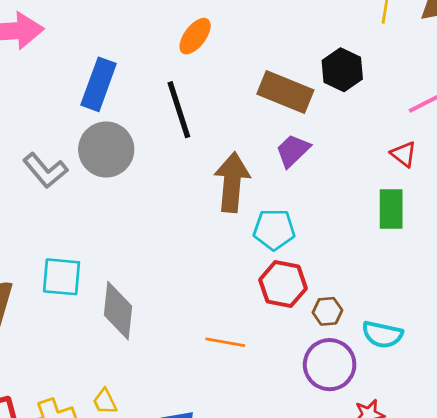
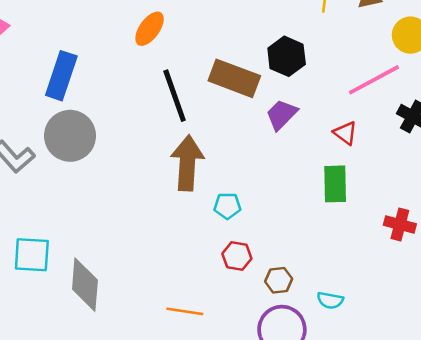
black line: (179, 110) -> (175, 96), moved
purple trapezoid: (293, 151) -> (282, 115), moved
cyan pentagon: (274, 229) -> (227, 206), size x0.7
red hexagon: (283, 284) -> (237, 256), size x0.7
cyan semicircle: (382, 334) -> (330, 300), size x0.7

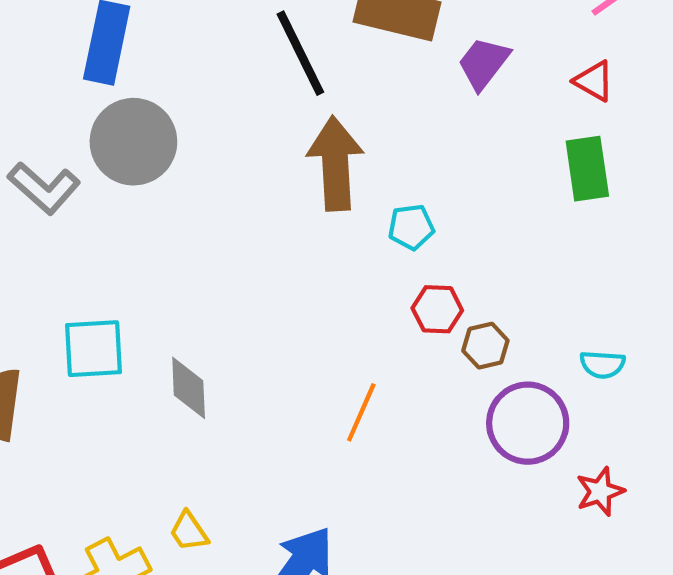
brown hexagon: (279, 280) -> (485, 346), moved
gray diamond: (85, 285) -> (189, 388), size x0.7
orange line: (185, 311) -> (361, 412), turned -68

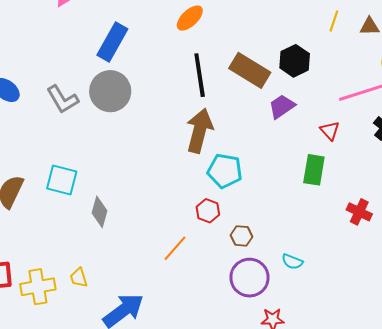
cyan pentagon: (411, 227) -> (225, 171), size x1.6
red hexagon: (437, 309) -> (208, 211), moved

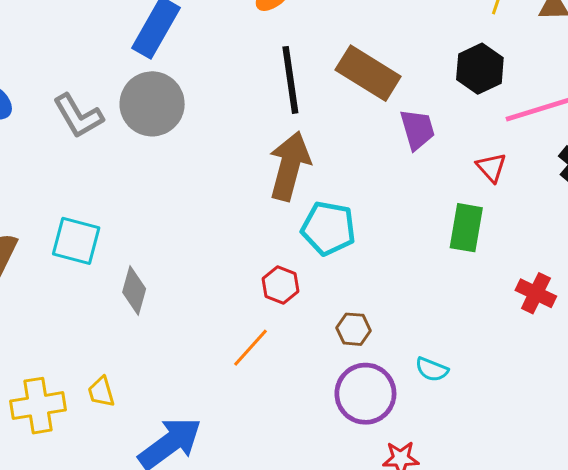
black hexagon: (295, 61) -> (480, 69), moved
purple trapezoid: (282, 106) -> (417, 129), turned 108
red hexagon: (208, 211) -> (281, 285), moved

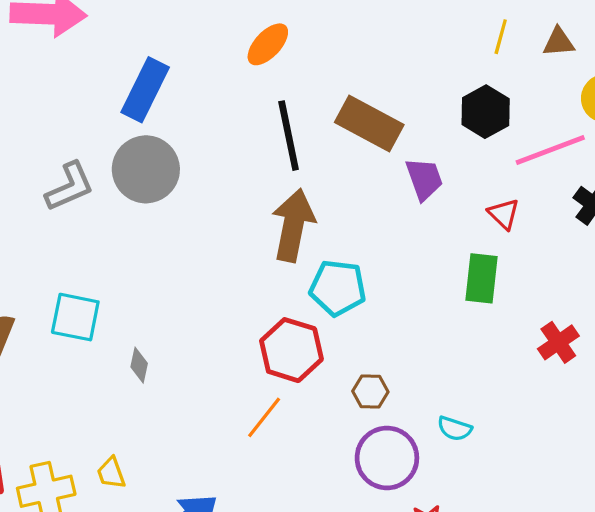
gray L-shape: (78, 116) -> (70, 187), turned -80
red hexagon: (281, 285) -> (291, 350), size x1.6
gray diamond: (134, 291) -> (139, 365), size x0.7
red cross: (536, 293) -> (558, 342), turned 33

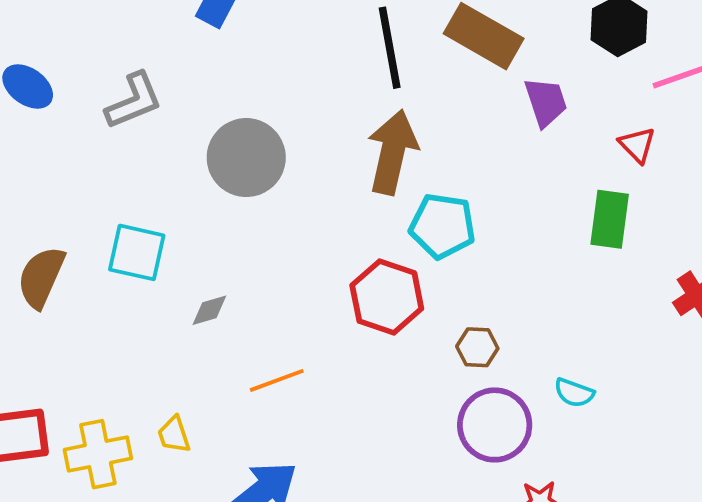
gray circle: (146, 169) -> (246, 158), moved
gray diamond: (139, 365) -> (209, 310), turned 60
orange line: (264, 417) -> (277, 380), moved, turned 30

